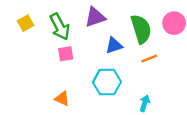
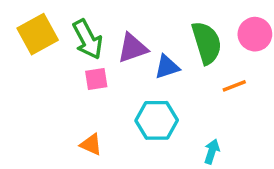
purple triangle: (95, 17) -> (132, 48), moved
yellow square: (26, 23) -> (38, 34), size x1.6
orange line: (149, 58) -> (234, 86), moved

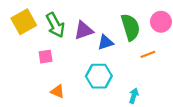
pink square: (96, 79) -> (46, 57), moved

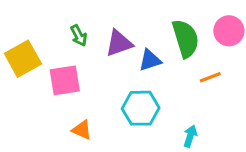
yellow square: (24, 22) -> (23, 59), moved
green arrow: (55, 25) -> (79, 35), size x0.6
pink square: (46, 57) -> (65, 80), size x1.5

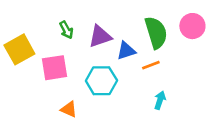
orange line: (210, 77) -> (151, 65), moved
cyan hexagon: (141, 108) -> (101, 81), moved
cyan arrow: (190, 136) -> (160, 100), moved

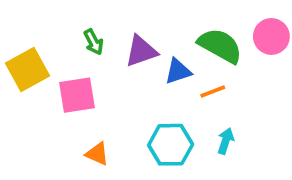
green semicircle: (156, 33) -> (220, 46), turned -44
cyan hexagon: (101, 81) -> (171, 145), moved

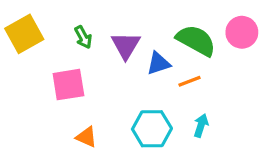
purple triangle: (141, 51) -> (126, 45), turned -40
yellow square: (28, 69) -> (24, 34), moved

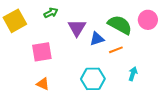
green arrow: (83, 37) -> (51, 13), moved, turned -88
cyan arrow: (201, 125) -> (133, 74), moved
orange triangle: (86, 137) -> (43, 84), moved

